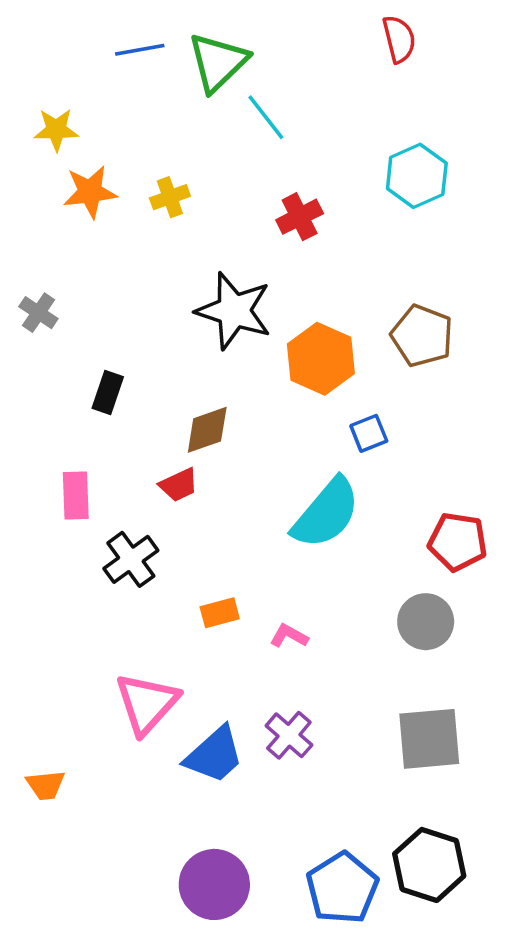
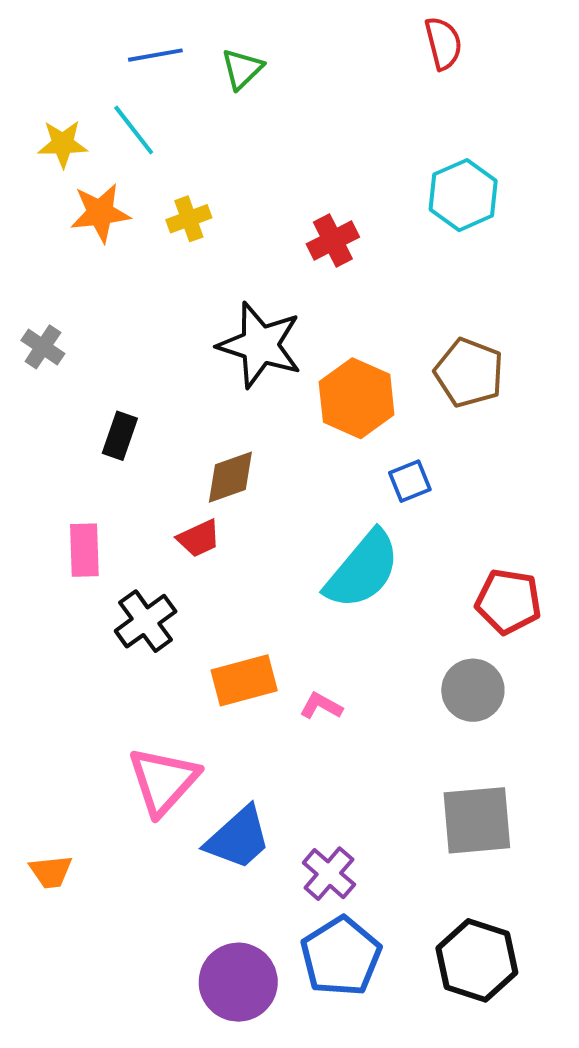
green triangle: (218, 62) -> (242, 69), size x0.6
cyan line: (266, 117) -> (134, 130), moved
orange rectangle: (220, 613) -> (244, 680), size x1.5
purple cross: (289, 735) -> (329, 874), moved
blue pentagon: (342, 888) -> (341, 956), moved

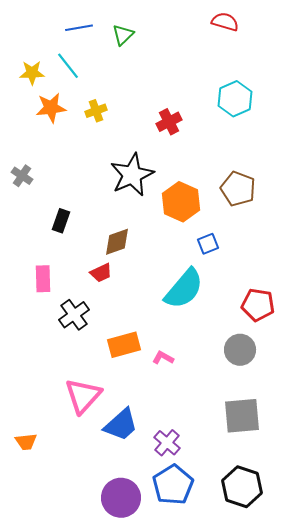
red semicircle: (443, 43) -> (225, 22), turned -60
black star: (260, 345) -> (132, 175), turned 30

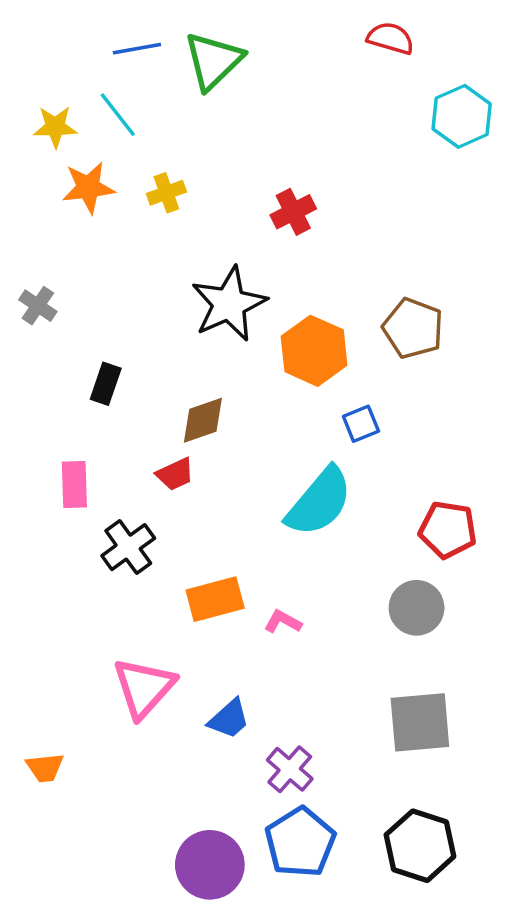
green triangle: (123, 35) -> (213, 61), size x1.6
cyan hexagon: (235, 99) -> (462, 116), moved
blue trapezoid: (121, 425) -> (229, 719), moved, size x0.7

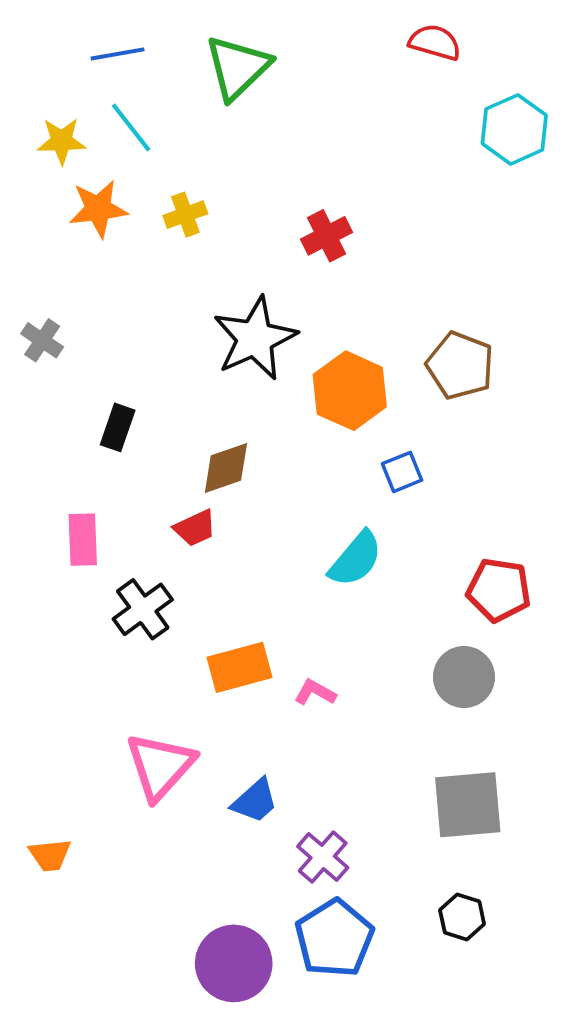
blue line: (137, 49) -> (118, 54), moved
cyan semicircle: (319, 502) -> (356, 559), size x0.7
black hexagon: (420, 846) -> (462, 917), moved, size x0.6

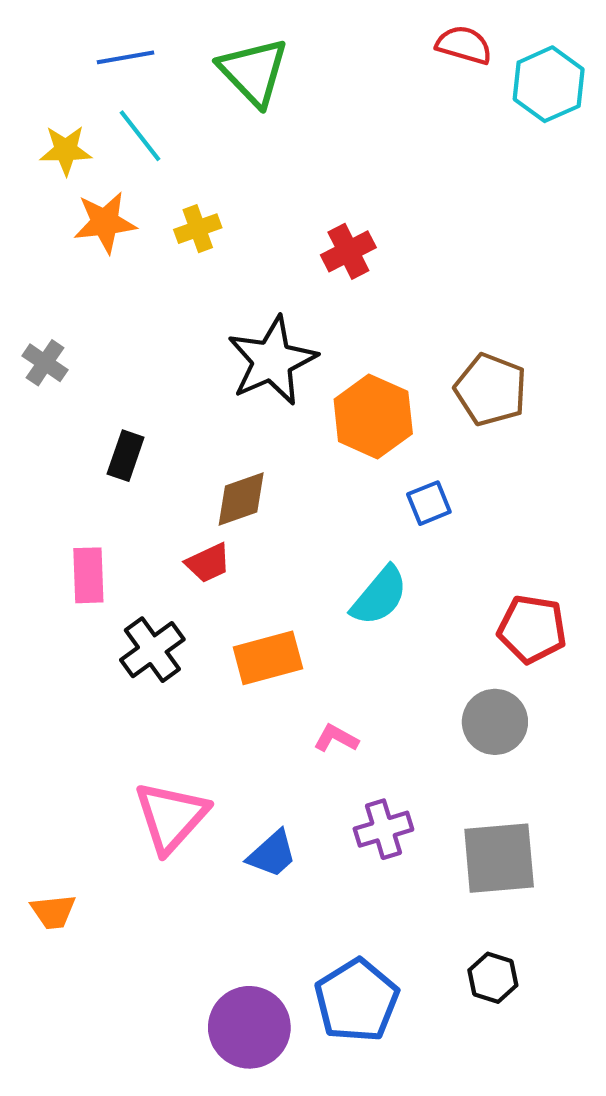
green triangle: (238, 67) -> (253, 72), turned -30
cyan hexagon: (514, 129) -> (549, 84), moved
orange rectangle: (239, 667) -> (268, 658), moved
purple cross: (323, 857) -> (383, 829), moved, turned 32

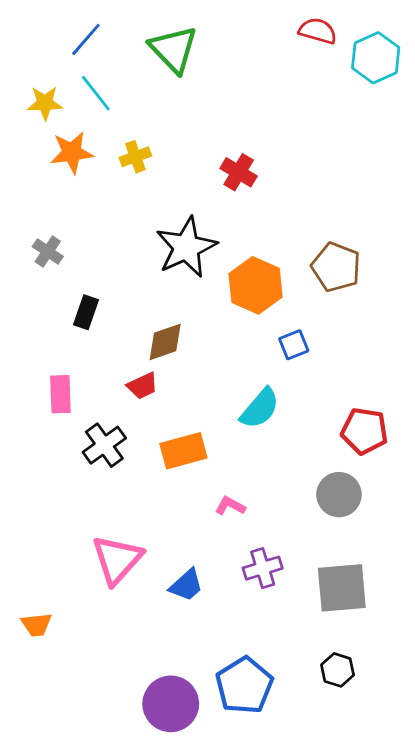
blue line: (126, 57) -> (86, 39), turned -39
red cross: (348, 251) -> (239, 172), turned -32
gray cross: (45, 363) -> (48, 251), moved

